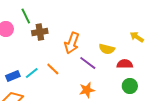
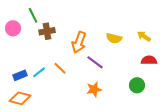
yellow semicircle: (107, 49) -> (114, 38), moved
red semicircle: (125, 64) -> (149, 60), moved

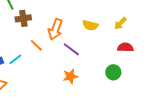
yellow arrow: (144, 36) -> (120, 23), turned -80
orange line: (60, 68) -> (36, 45), moved

